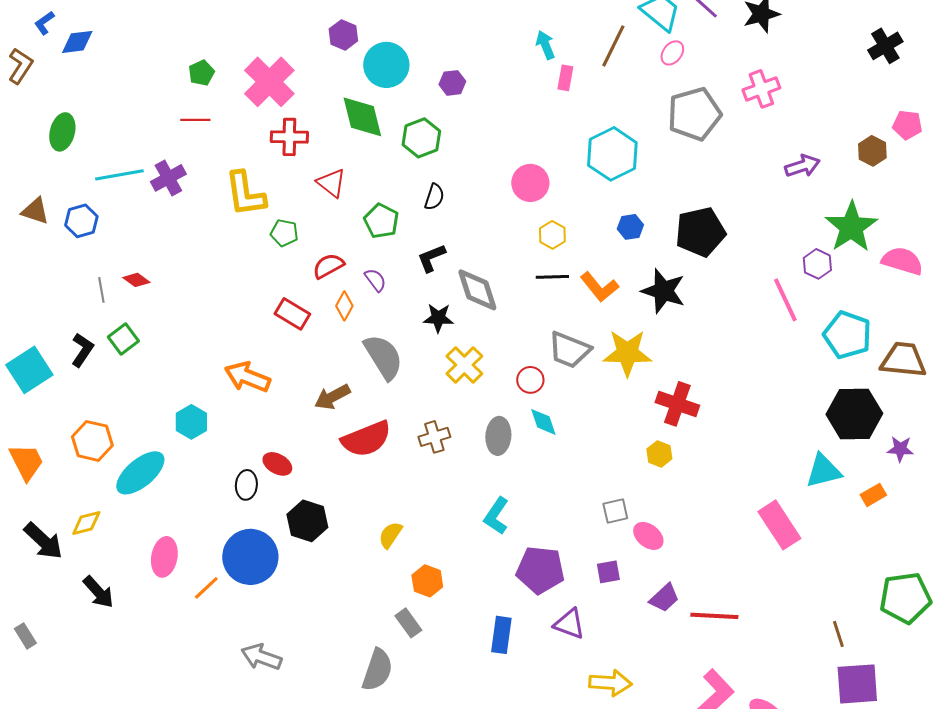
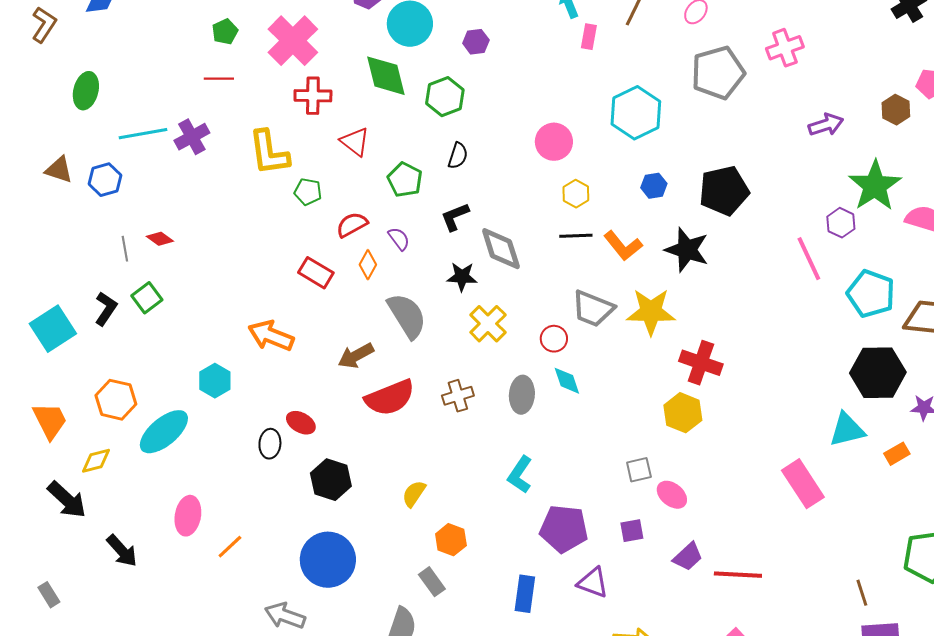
yellow hexagon: (659, 454) -> (683, 413), size x1.5
yellow diamond: (86, 523) -> (96, 461), moved
blue circle: (250, 557) -> (328, 560), moved

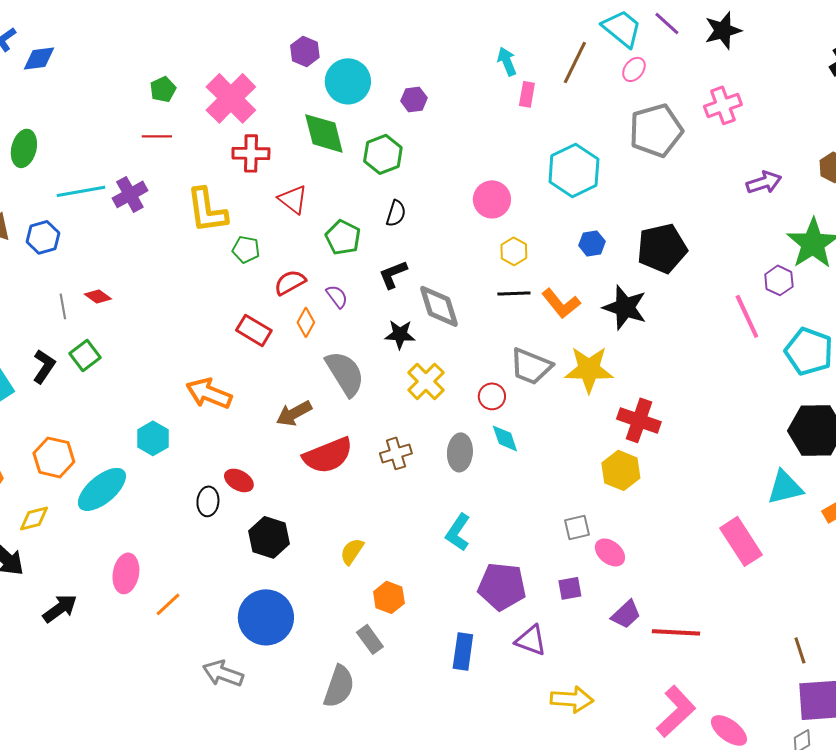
black arrow: (122, 551) -> (60, 608), turned -84

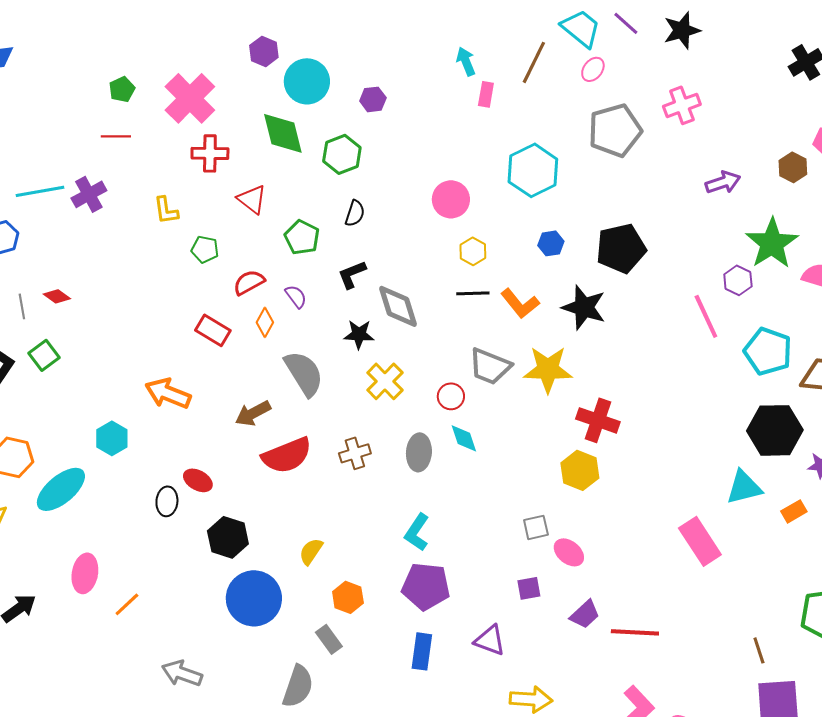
yellow L-shape: (207, 210) -> (166, 210), size x0.6
purple pentagon: (502, 586) -> (426, 586), moved
blue circle: (266, 617) -> (254, 598), moved

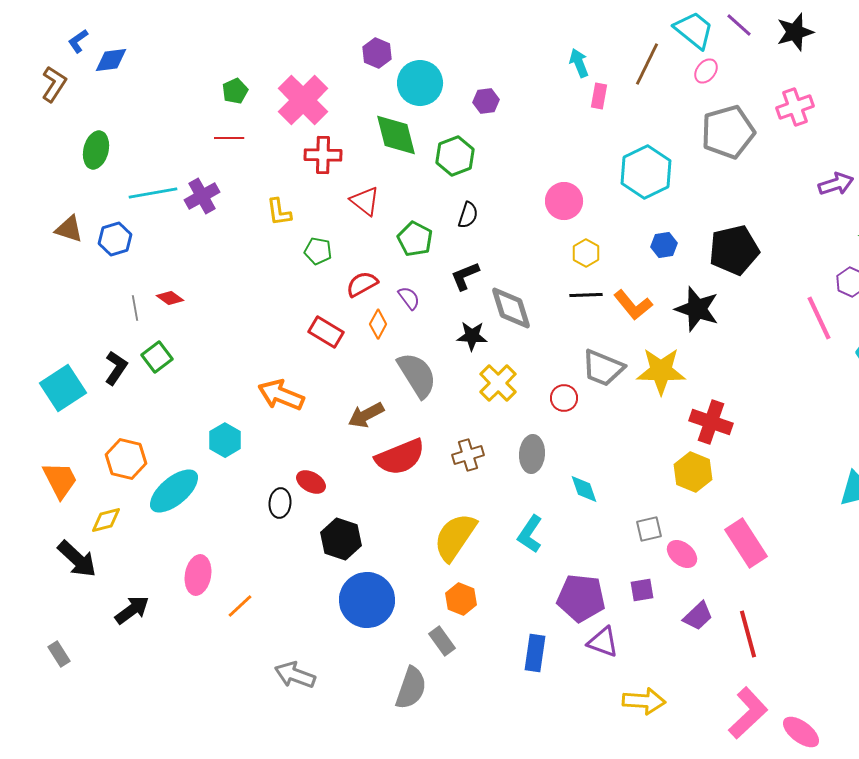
cyan diamond: (464, 438) -> (584, 489), moved
pink rectangle: (700, 541) -> (746, 543), moved
yellow semicircle: (311, 551) -> (455, 537), moved, size x1.8
purple pentagon: (426, 586) -> (581, 598), moved
red line: (635, 632) -> (748, 634), turned 72

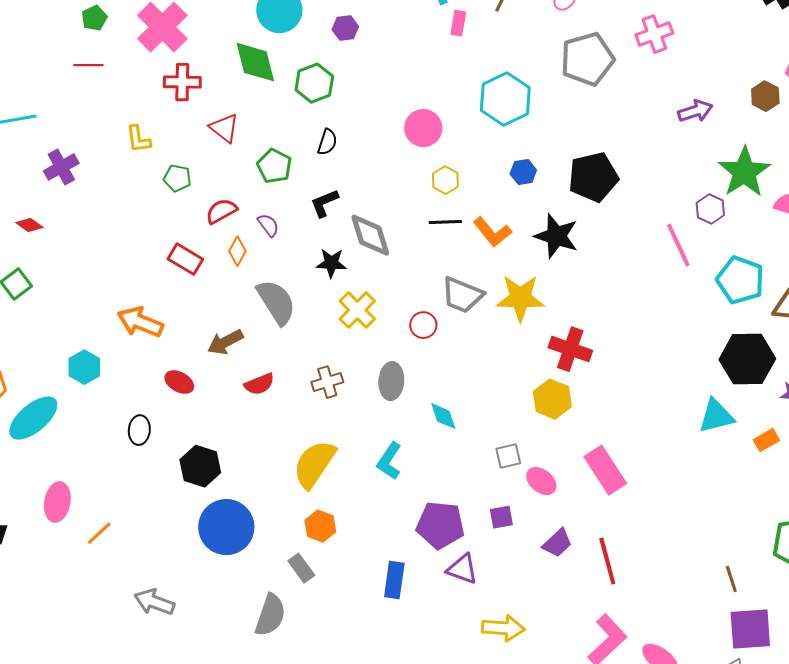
purple cross: (202, 196) -> (61, 167), moved
red semicircle: (400, 457) -> (259, 384), size x0.6
red ellipse: (311, 482) -> (179, 382), moved

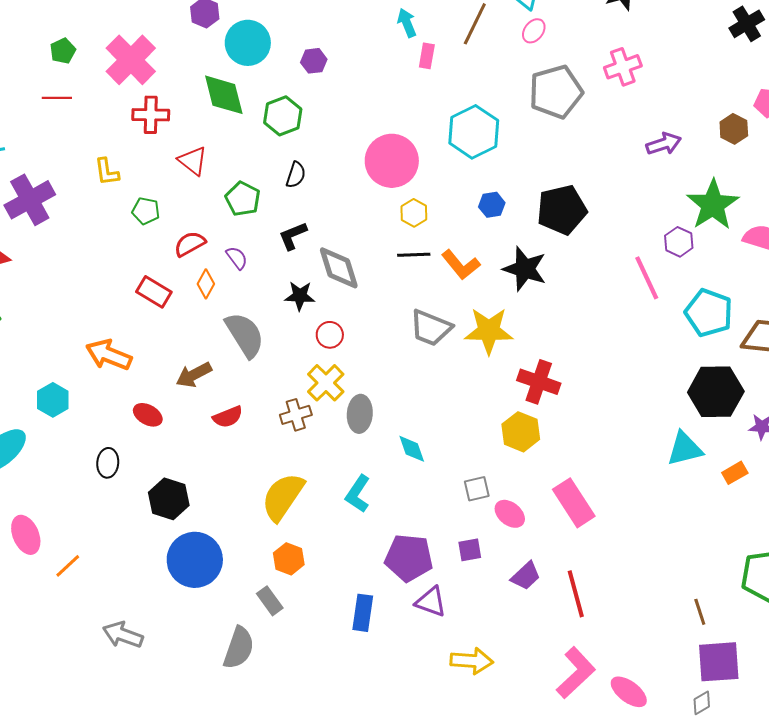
pink circle: (423, 128) -> (392, 161), size x1.4
purple cross: (61, 167) -> (30, 200), size x1.4
yellow cross: (357, 310) -> (326, 383), moved
red circle: (423, 325) -> (330, 335), moved
pink ellipse: (57, 502) -> (26, 535), turned -33

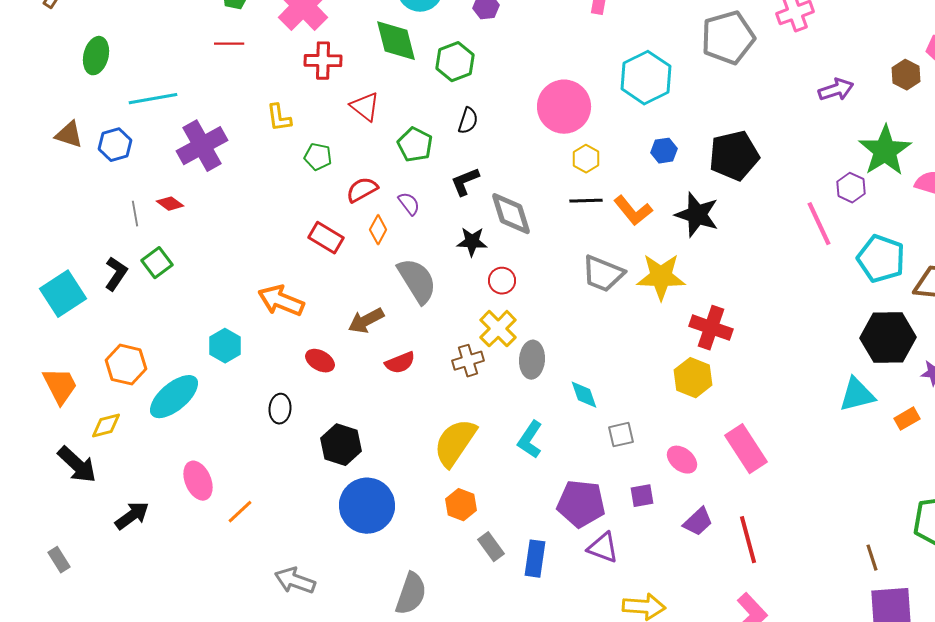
gray square: (477, 489) -> (621, 435), moved
gray rectangle: (270, 601) -> (491, 547), moved

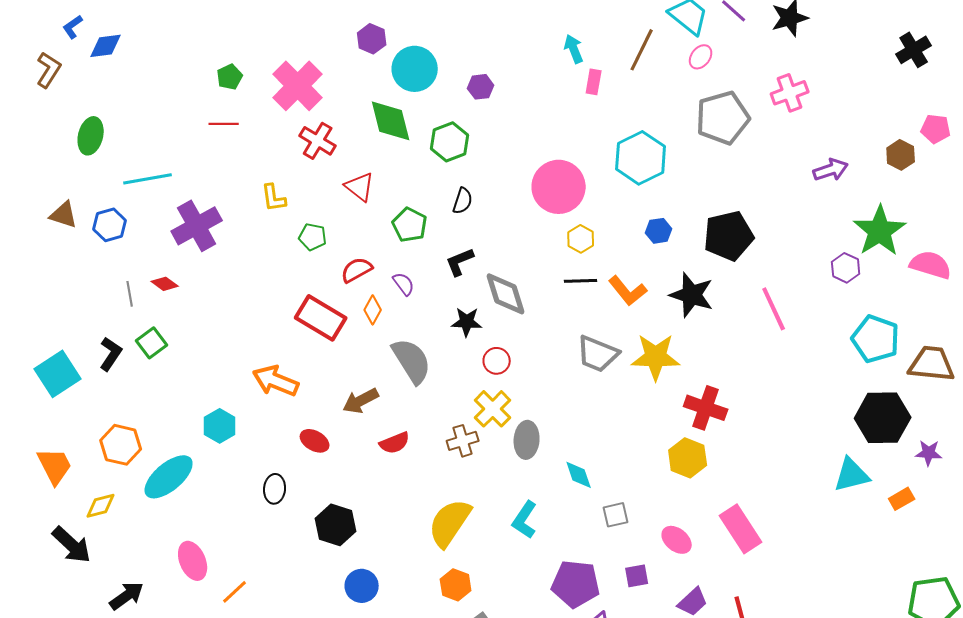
red cross: (323, 61) -> (318, 141), turned 30
pink line: (819, 224) -> (774, 309), moved
red rectangle: (326, 238) -> (321, 318), size x1.4
blue circle: (367, 506) -> (362, 586), size x0.6

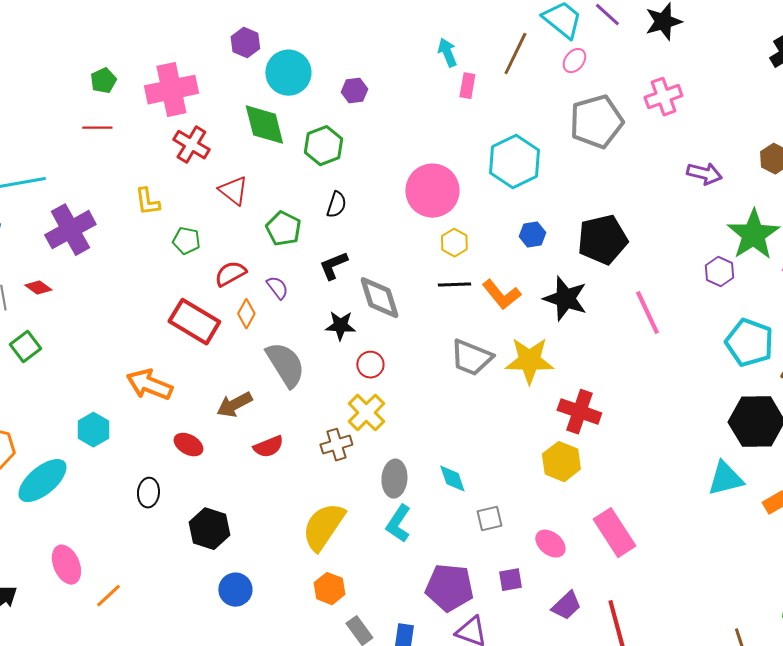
pink cross: (298, 86) -> (171, 90), turned 33
purple arrow: (831, 170) -> (704, 174), turned 32
gray ellipse: (527, 440) -> (394, 479), moved

